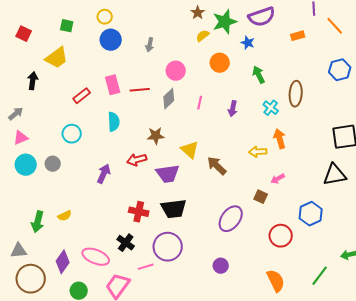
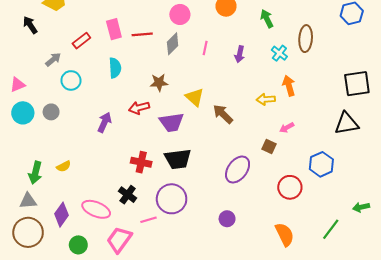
black arrow: (33, 81) -> (30, 25), turned -42
gray arrow: (16, 114) -> (53, 60), moved
gray triangle: (19, 251) -> (28, 201), moved

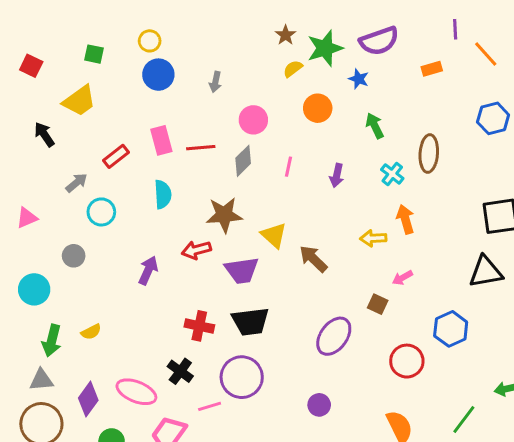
brown star: (159, 83) -> (224, 215), size x1.4
cyan circle: (23, 113) -> (34, 289), moved

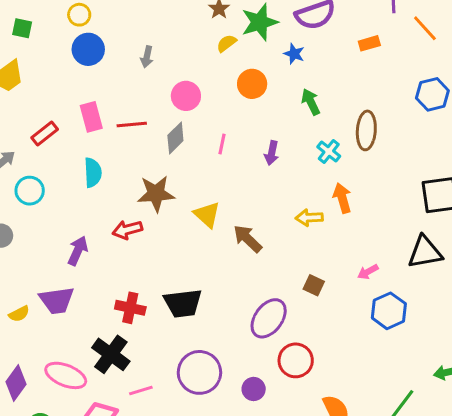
purple trapezoid: (242, 270) -> (57, 300), moved
pink arrow: (402, 278) -> (368, 272), moved
red circle: (407, 361) -> (296, 360), moved
black cross: (180, 371) -> (111, 354), size x1.4
purple circle: (242, 377) -> (199, 372), moved

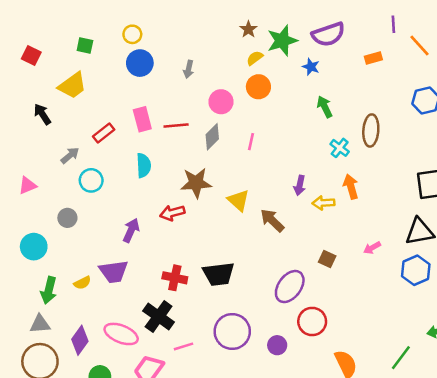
orange circle: (252, 84) -> (258, 87), moved
purple arrow: (272, 153) -> (300, 185), moved
blue hexagon: (389, 311) -> (416, 270), moved

